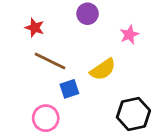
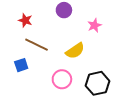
blue square: (69, 89) -> (21, 65), moved
pink circle: (46, 118) -> (62, 79), moved

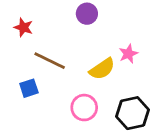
red star: (25, 20) -> (23, 27), moved
pink star: (94, 25) -> (128, 54), moved

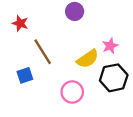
brown line: (50, 61) -> (43, 52), turned 32
black hexagon: (132, 113) -> (114, 78), moved

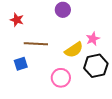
brown line: (43, 52) -> (36, 44), turned -55

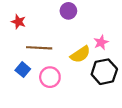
blue square: (21, 64) -> (23, 70), turned -32
pink circle: (61, 78) -> (50, 77), moved

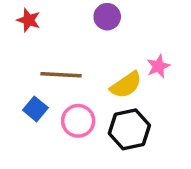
red star: (18, 22) -> (29, 20), moved
black hexagon: (104, 72) -> (129, 129), moved

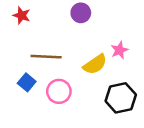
black hexagon: (129, 129) -> (121, 98), moved

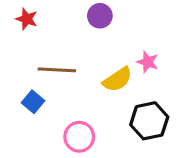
pink star: (119, 50) -> (148, 62), turned -30
pink circle: (59, 91) -> (79, 137), moved

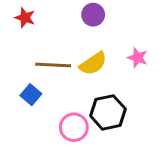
yellow semicircle: (117, 79) -> (93, 64), moved
black hexagon: (149, 121) -> (108, 112), moved

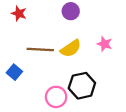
blue square: (31, 95) -> (14, 72), moved

